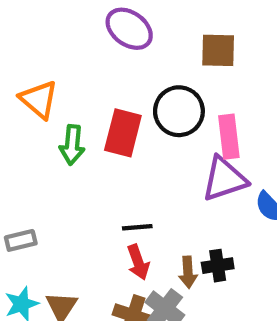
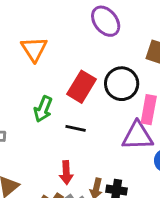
green arrow: (72, 145) -> (43, 109), moved
black line: (137, 227) -> (76, 128), moved

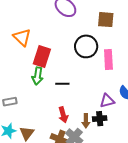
red rectangle: (82, 87) -> (42, 57), moved
purple triangle: (138, 136) -> (107, 101), moved, size x0.7

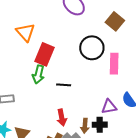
brown square: (106, 20) -> (115, 21), turned 30

